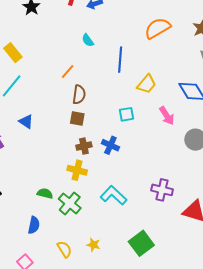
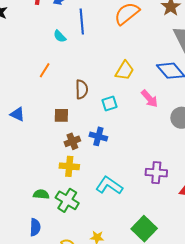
blue line: (120, 60) -> (82, 21), moved
brown semicircle: (79, 95) -> (82, 89), moved
blue triangle: (26, 122) -> (17, 114), moved

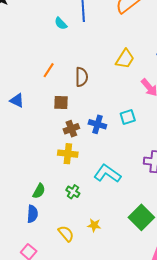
orange line: (45, 70) -> (49, 70), moved
cyan square: (110, 103) -> (128, 117), moved
green semicircle: (41, 194) -> (39, 191), moved, turned 112
green cross: (67, 200) -> (73, 192), moved, size x0.6

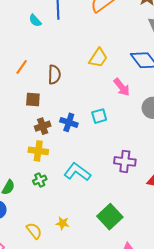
green cross: (73, 192) -> (40, 180), moved, turned 32

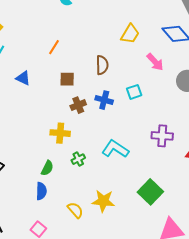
brown semicircle: (54, 75) -> (102, 65), moved
yellow cross: (38, 151) -> (60, 133), moved
yellow star: (63, 223) -> (103, 201), size x1.6

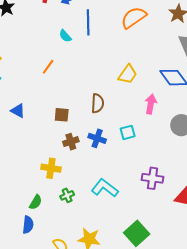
orange line: (54, 47) -> (48, 67), moved
pink arrow: (155, 62) -> (151, 104), turned -132

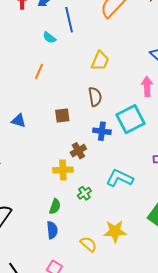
yellow trapezoid: (128, 74) -> (100, 61), moved
cyan square: (128, 132) -> (130, 119), size x1.8
brown cross: (71, 142) -> (78, 151), moved

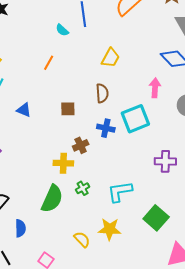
cyan L-shape: (120, 178) -> (120, 192), moved, turned -40
green semicircle: (55, 206) -> (52, 199), size x1.8
blue semicircle: (52, 230) -> (20, 228), moved

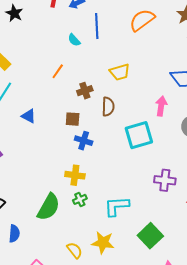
yellow trapezoid: (110, 58) -> (120, 72), turned 40
blue cross: (106, 128) -> (84, 141), moved
brown cross: (81, 145) -> (85, 91), moved
yellow cross: (63, 163) -> (75, 175), moved

